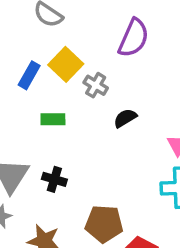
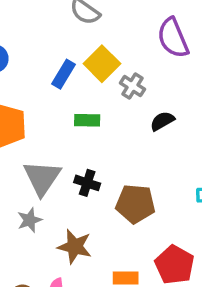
purple semicircle: (134, 38) -> (173, 38), turned 132
brown pentagon: (104, 224) -> (135, 204), moved

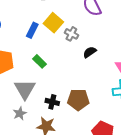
green rectangle: (87, 120) -> (39, 61), moved, turned 48
black cross: (87, 183) -> (52, 102), moved

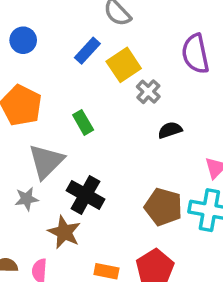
blue rectangle: (32, 30) -> (87, 51), moved
brown pentagon: (78, 100) -> (163, 207), moved
black cross: (52, 102) -> (85, 195), size x1.5

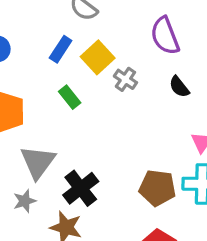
green rectangle: (83, 122) -> (70, 97), moved
black semicircle: (170, 130) -> (179, 87), moved, turned -100
black cross: (85, 195) -> (81, 188), turned 32

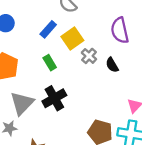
black semicircle: (179, 87) -> (112, 65), moved
black cross: (81, 188) -> (54, 98), moved

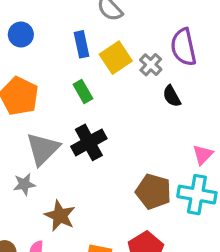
blue rectangle: (48, 29) -> (81, 44), turned -54
gray cross: (89, 56) -> (151, 65), moved

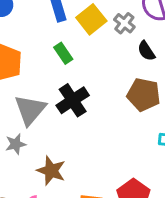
brown pentagon: (153, 192) -> (144, 95), moved

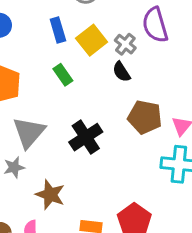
black semicircle: (146, 51) -> (121, 72), moved
black cross: (73, 100) -> (86, 137), moved

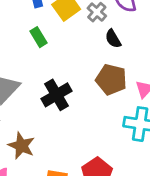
black semicircle: (121, 72) -> (113, 39), moved

